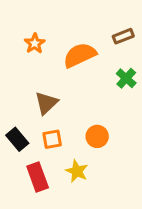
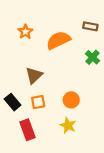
brown rectangle: (123, 36) -> (90, 26), turned 32
yellow star: (77, 171) -> (68, 125), moved

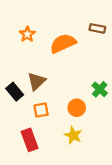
green cross: (92, 57) -> (100, 89), moved
black rectangle: (13, 102) -> (15, 92), moved

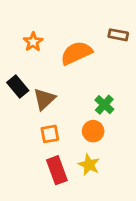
green cross: (100, 89) -> (104, 105), moved
black rectangle: (15, 92) -> (18, 86), moved
red rectangle: (30, 140) -> (57, 170), moved

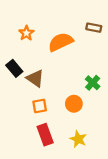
brown triangle: (44, 99) -> (35, 78), turned -42
green cross: (104, 105) -> (93, 83), moved
yellow star: (89, 165) -> (78, 139), moved

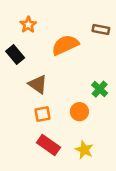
orange star: (26, 33) -> (28, 25), moved
black rectangle: (14, 68) -> (15, 54), moved
red rectangle: (45, 135) -> (48, 145), turned -35

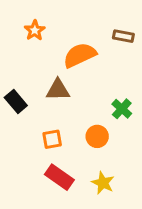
black rectangle: (15, 54) -> (16, 102), moved
brown triangle: (38, 84) -> (58, 90), moved, turned -36

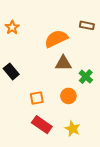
orange star: (35, 30) -> (12, 27), moved
brown triangle: (58, 90) -> (63, 63), moved

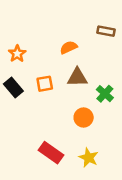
orange star: (12, 27) -> (17, 54), moved
orange semicircle: (56, 39) -> (69, 47), size x0.6
orange square: (37, 98) -> (45, 84), moved

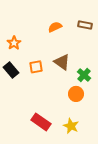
orange semicircle: (69, 47) -> (55, 27), moved
brown triangle: (77, 77) -> (62, 62), turned 36
orange circle: (84, 118) -> (76, 94), moved

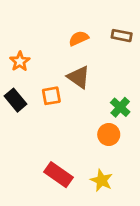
brown triangle: (62, 62) -> (79, 77), moved

